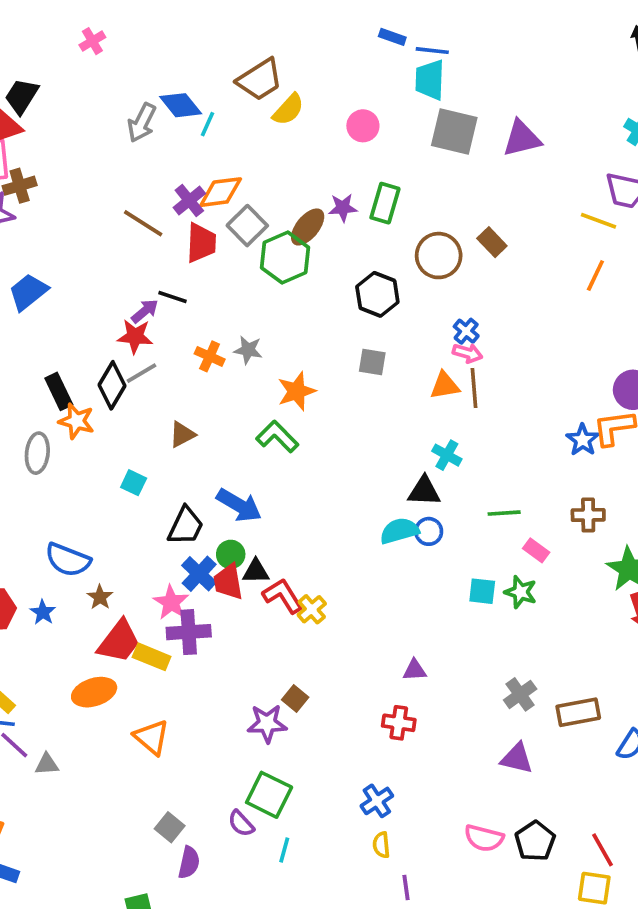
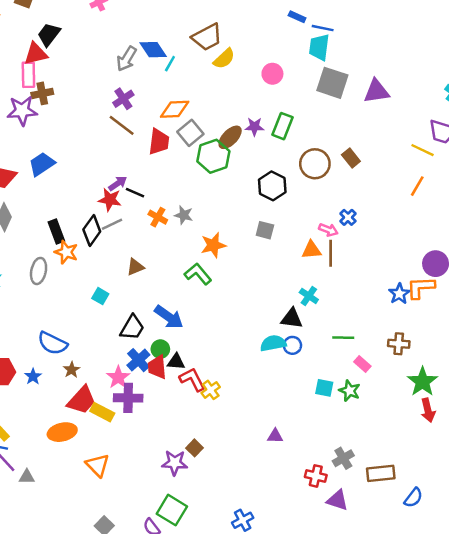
purple cross: (189, 201) -> (123, 99), moved
black line: (173, 297) -> (135, 193), moved
blue cross: (466, 331) -> (348, 217), moved
red cross: (399, 723) -> (316, 476), moved

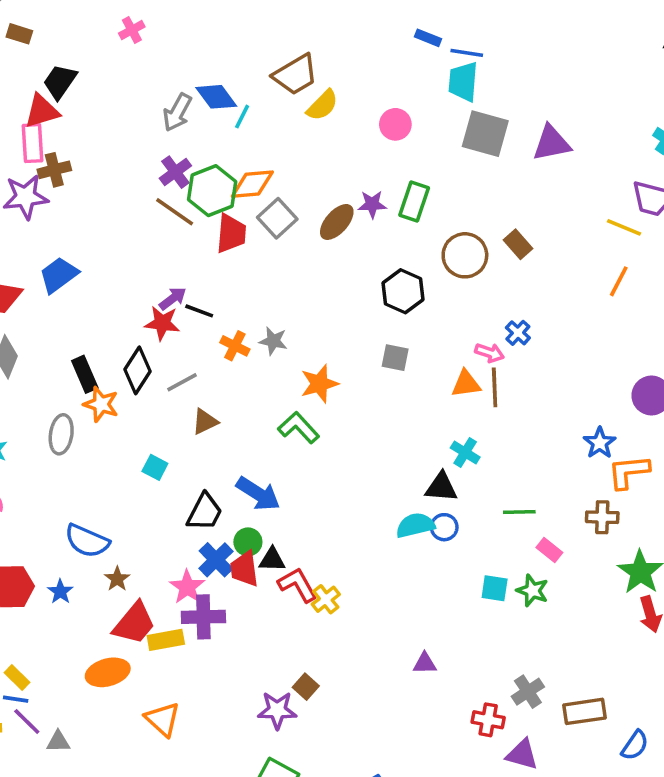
green hexagon: (213, 156) -> (212, 191), moved
gray line: (112, 224) -> (182, 382), moved
orange L-shape: (421, 288) -> (629, 472), moved
yellow rectangle: (102, 412) -> (166, 640), turned -35

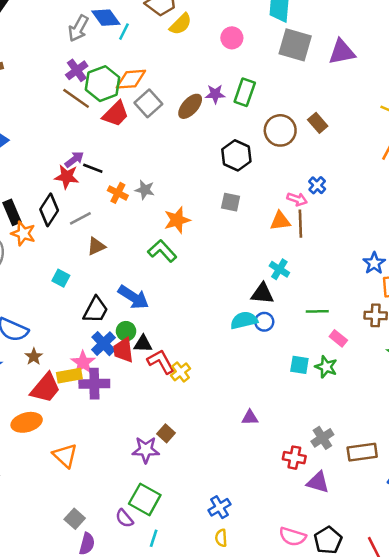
red trapezoid: (231, 233) -> (116, 114), turned 40
yellow rectangle: (166, 640) -> (69, 376), moved

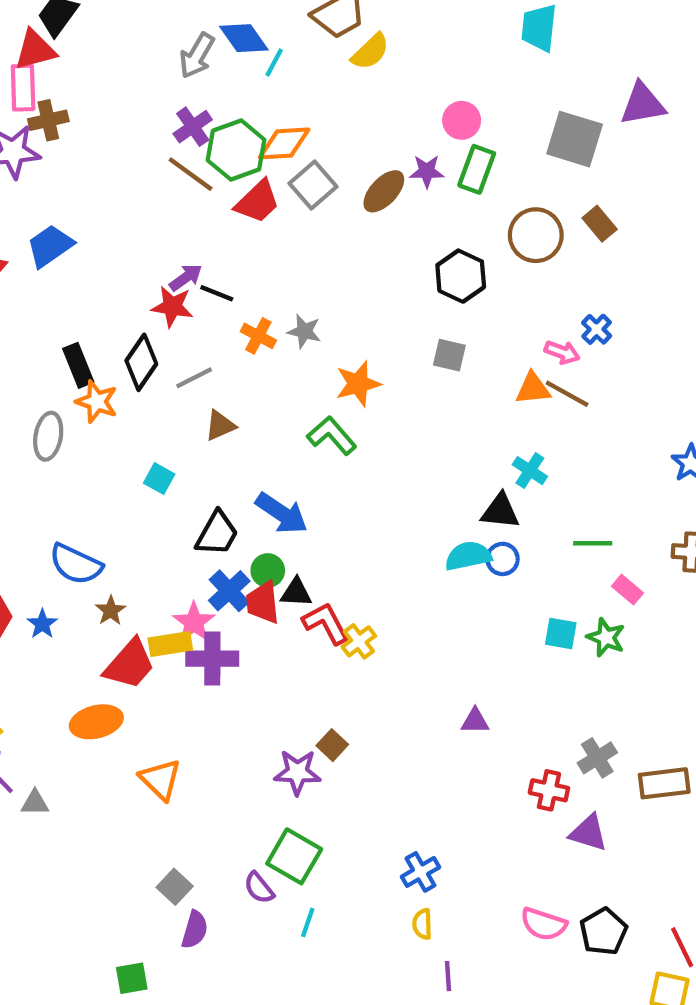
pink circle: (232, 38) -> (462, 120), moved
gray square: (295, 45) -> (575, 139), moved
brown line: (300, 224) -> (567, 394), turned -60

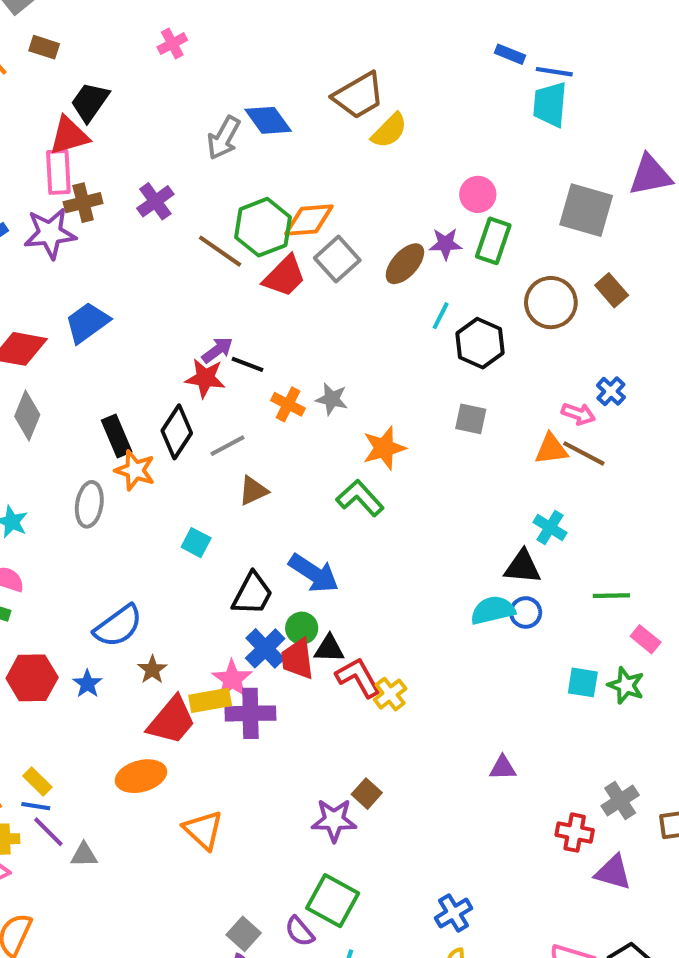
cyan line: (274, 62) -> (441, 316), moved
purple cross: (193, 127) -> (155, 201), moved
blue semicircle: (76, 564) -> (118, 626), turned -60
gray square: (175, 887) -> (244, 934), moved

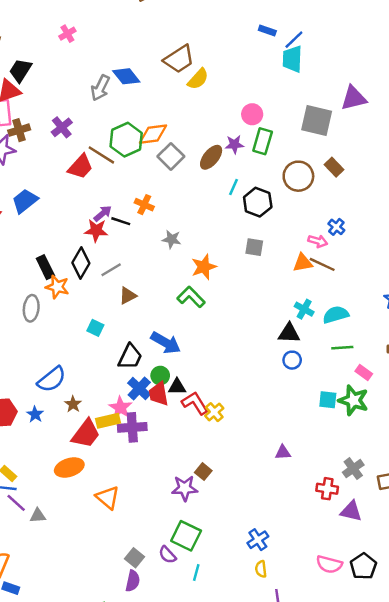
blue line: (554, 72) -> (294, 40), turned -50
red trapezoid: (284, 276) -> (80, 167), moved
orange cross: (288, 404) -> (144, 205), moved
cyan semicircle: (493, 610) -> (336, 315), moved
green star: (626, 685) -> (353, 400), size x1.4

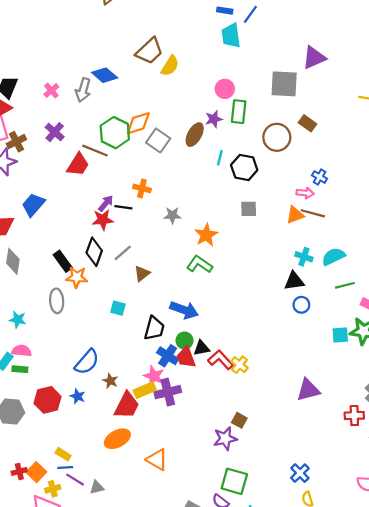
pink cross: (67, 34) -> (51, 91), moved
cyan trapezoid: (292, 59) -> (231, 36), moved
purple triangle: (283, 452) -> (308, 390), size x1.6

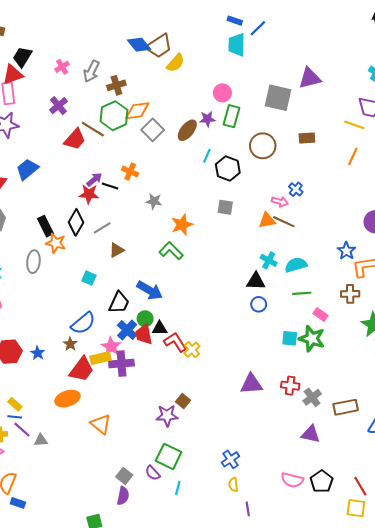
blue diamond: (105, 75) -> (139, 45), moved
brown rectangle: (308, 123) -> (307, 138), moved, turned -49
brown cross: (16, 142) -> (116, 85), moved
blue semicircle: (87, 362) -> (83, 323), moved
red cross: (354, 416) -> (290, 386), moved

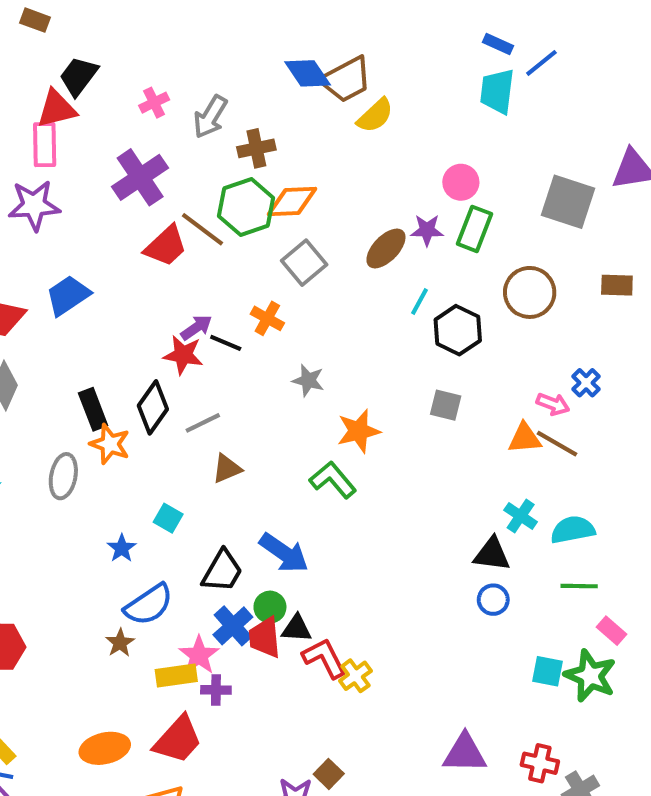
purple cross: (58, 106) -> (140, 177), size x1.5
gray square: (153, 130) -> (304, 263), moved
blue star: (38, 353) -> (122, 548), moved
purple cross: (121, 364) -> (216, 690), size x0.6
red trapezoid: (81, 369) -> (178, 740), moved

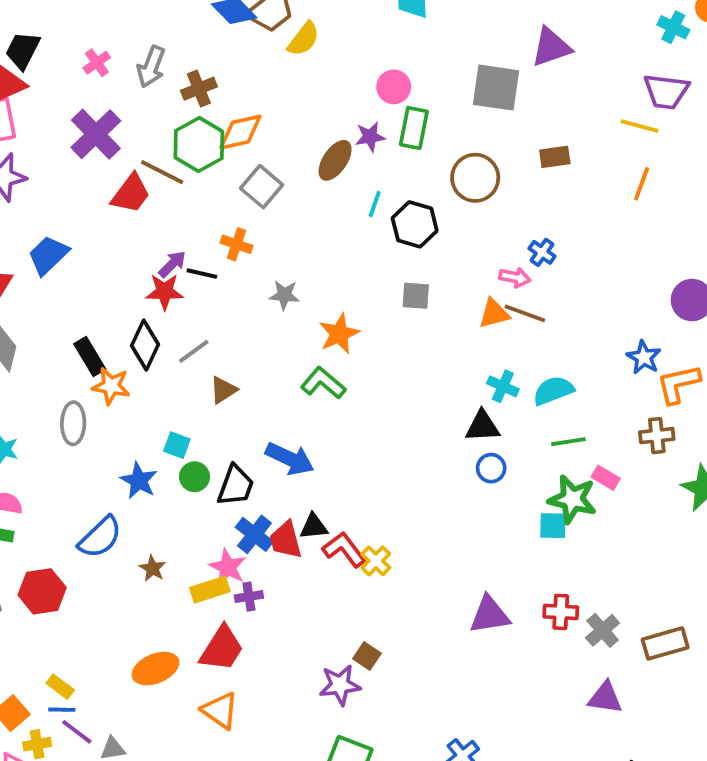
blue star: (122, 548) -> (139, 481), size x1.4
blue semicircle: (149, 605) -> (100, 537), moved
green circle: (270, 607) -> (194, 477), moved
green star: (590, 676) -> (572, 499), moved

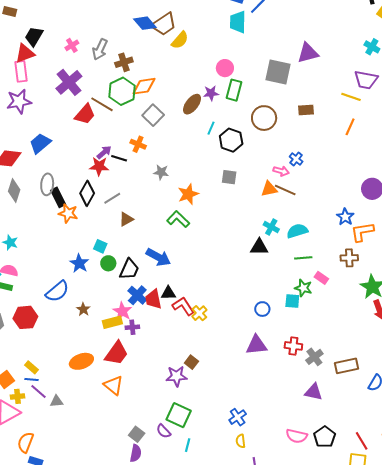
gray ellipse: (73, 423) -> (47, 184), moved
blue circle: (491, 468) -> (262, 309), moved
green star: (572, 499) -> (303, 288), size x0.7

